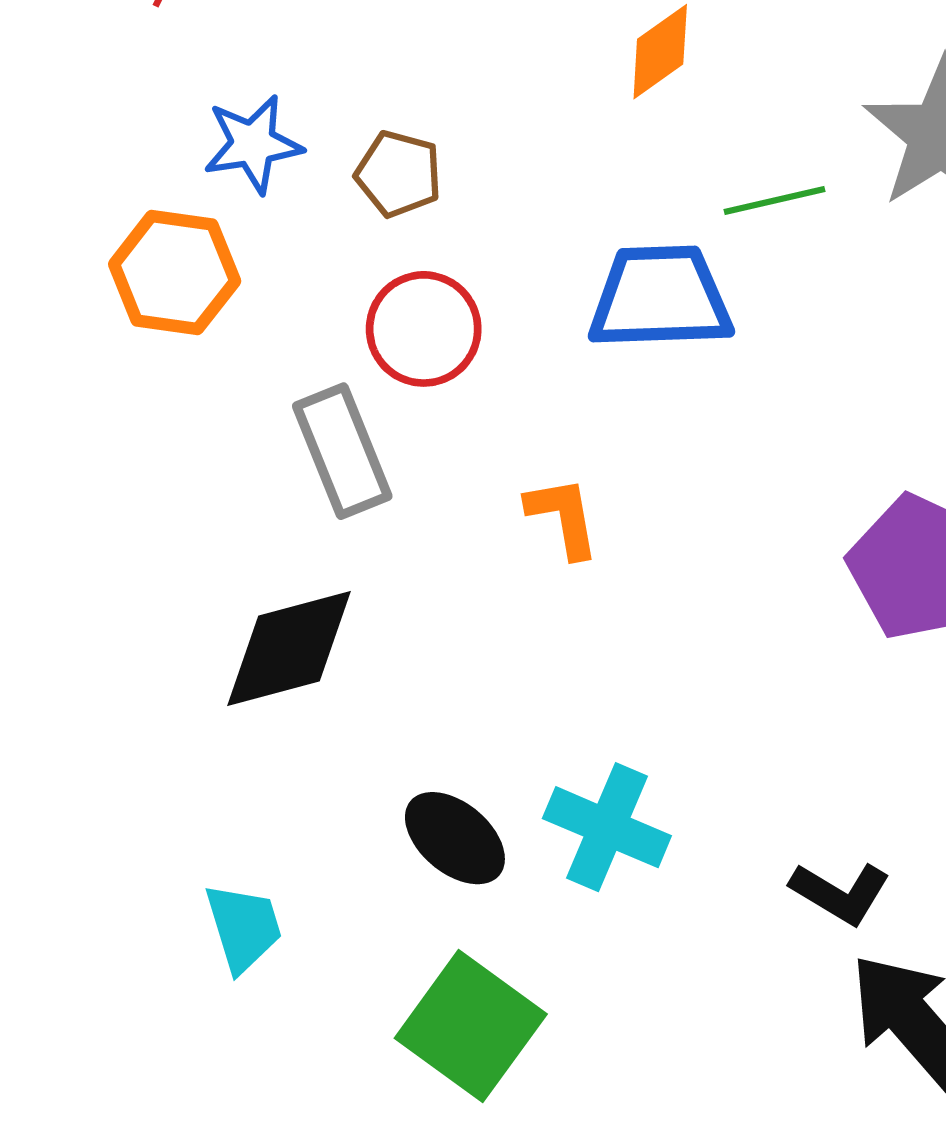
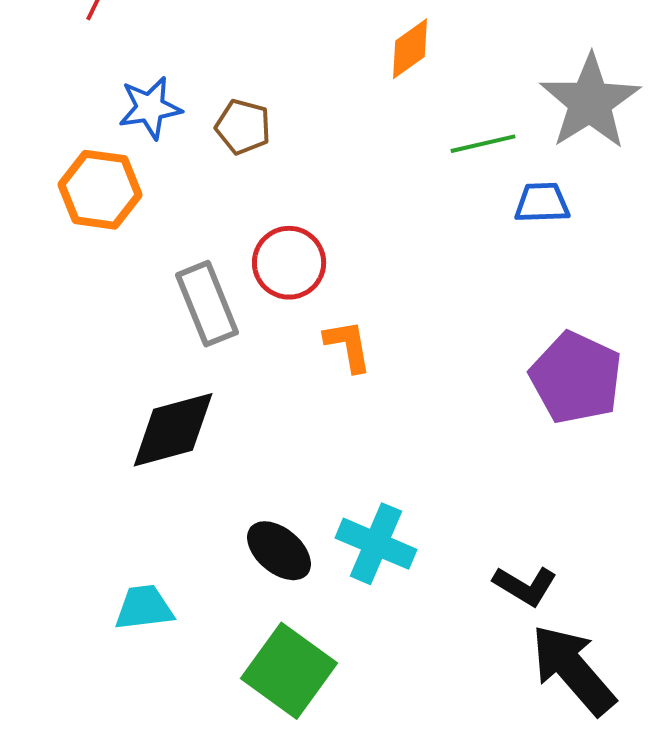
blue trapezoid: (660, 298) -> (542, 203), moved, size x0.6
red circle: (424, 329) -> (289, 263), moved
cyan trapezoid: (243, 927) -> (144, 608), turned -80

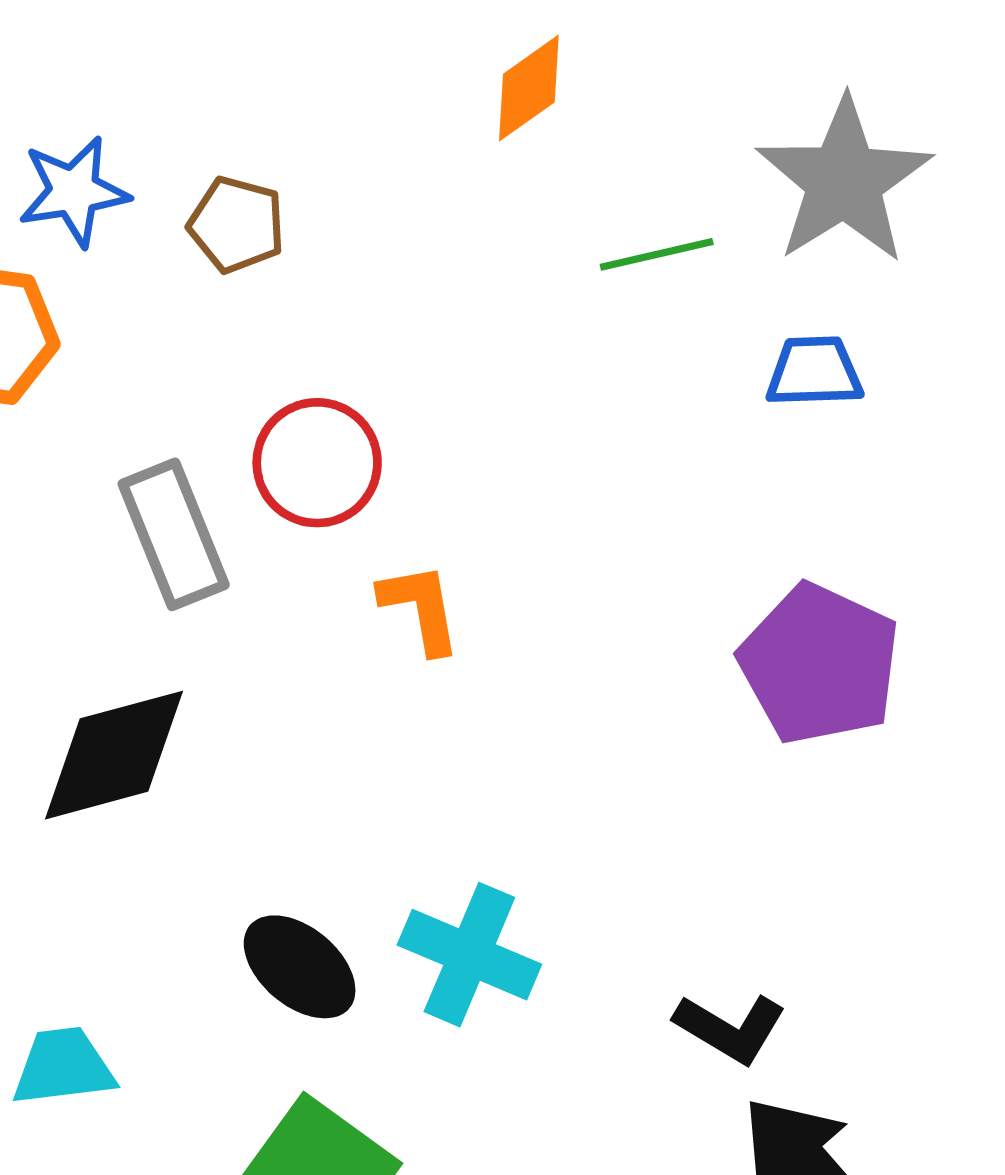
blue trapezoid: (542, 203) -> (814, 372), moved

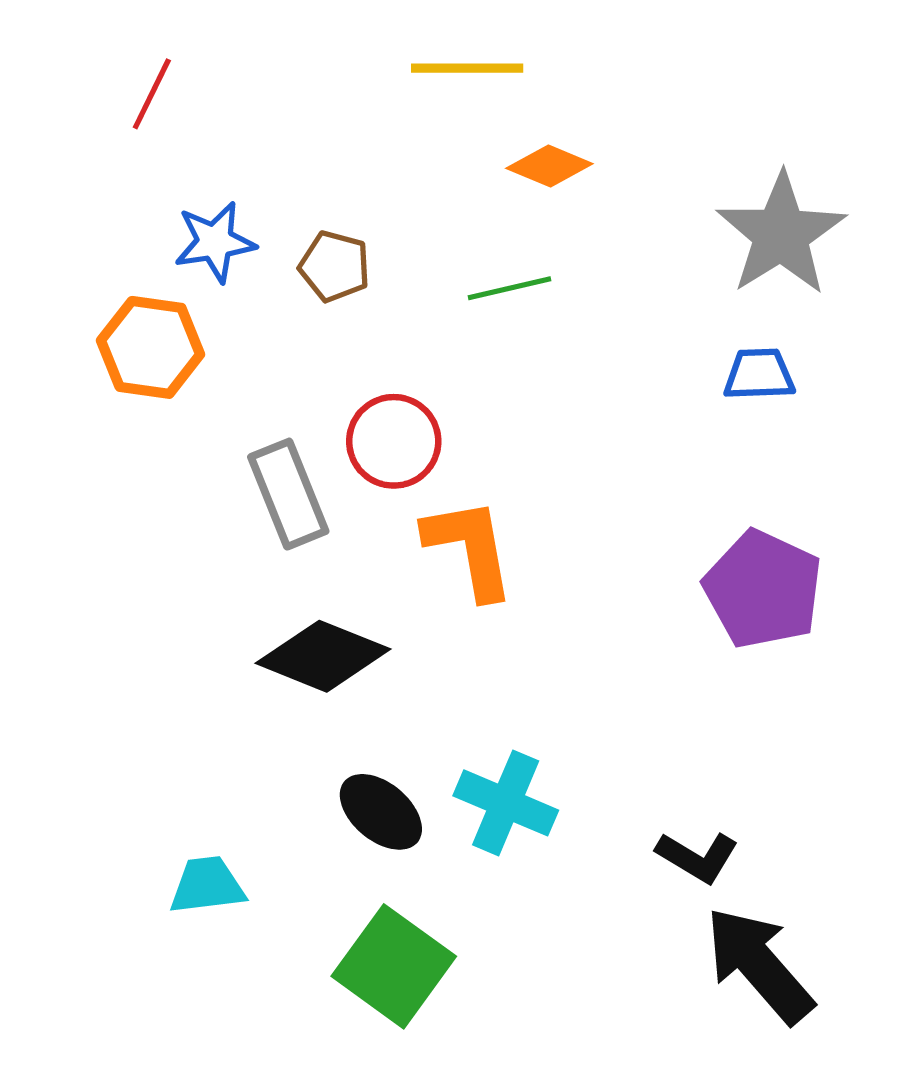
orange diamond: (529, 88) -> (549, 166), turned 58
green line: (657, 254) -> (510, 288), moved
orange L-shape: (420, 608) -> (470, 548), size x1.5
black diamond: (114, 755) -> (323, 656), moved, turned 37

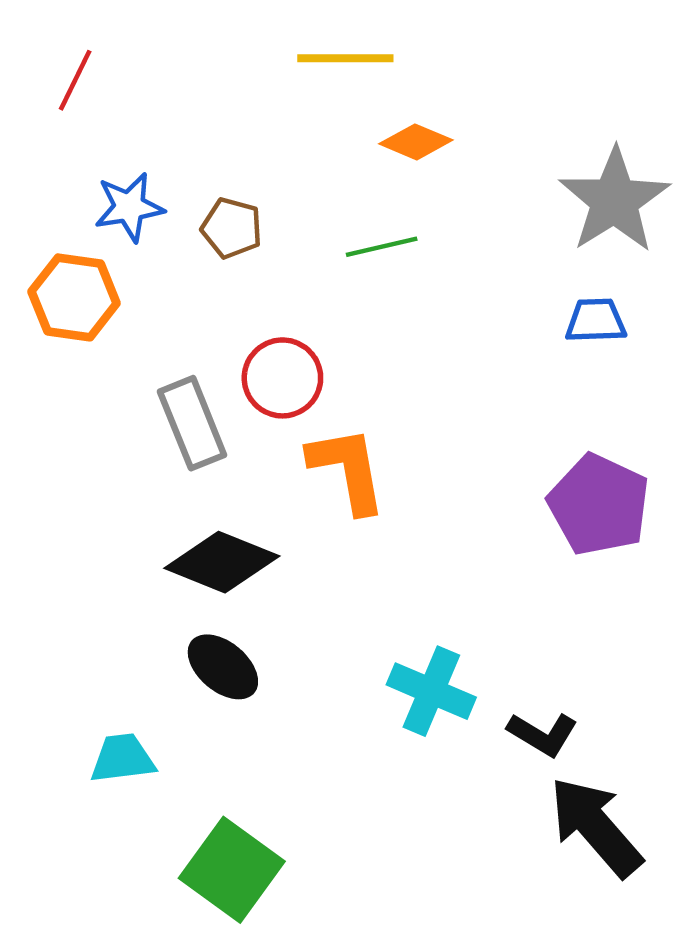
cyan cross: (506, 803) -> (431, 691), moved
black ellipse: (381, 812) -> (223, 667), moved
green square: (394, 966) -> (232, 870), moved

